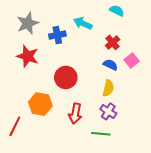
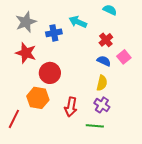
red circle: (66, 77) -> (50, 73), moved

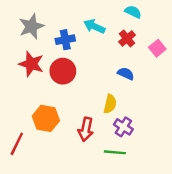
red cross: (106, 40) -> (127, 38), moved
pink square: (124, 57) -> (157, 48), moved
red circle: (50, 73) -> (63, 71), moved
yellow semicircle: (102, 83) -> (110, 104), moved

